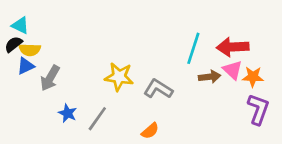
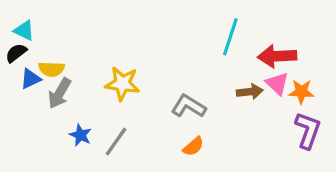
cyan line: (193, 48) -> (230, 37), moved
yellow semicircle: (30, 50) -> (52, 69), moved
yellow star: (119, 77) -> (122, 84), moved
orange semicircle: (150, 131) -> (193, 146), moved

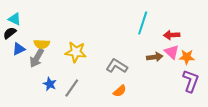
red arrow: (277, 56) -> (172, 35), size x0.7
yellow semicircle: (52, 69) -> (42, 44), moved

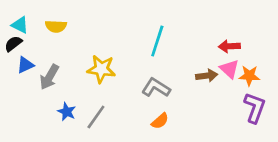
cyan line: (143, 23) -> (157, 41), moved
yellow semicircle: (42, 44) -> (56, 26), moved

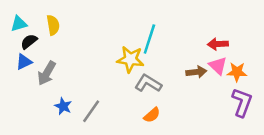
cyan triangle: (20, 25) -> (19, 24), turned -42
yellow semicircle: (56, 26) -> (53, 25), turned -102
black semicircle: (13, 44) -> (29, 42), moved
yellow star: (101, 69) -> (130, 59), moved

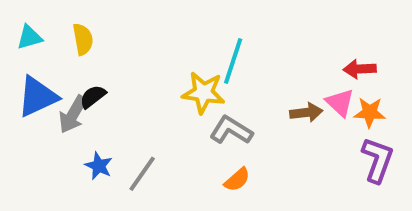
black semicircle: (29, 42) -> (93, 97), moved
red arrow: (218, 44) -> (360, 69), moved
blue triangle: (24, 62) -> (37, 97), size x1.6

